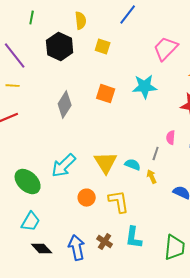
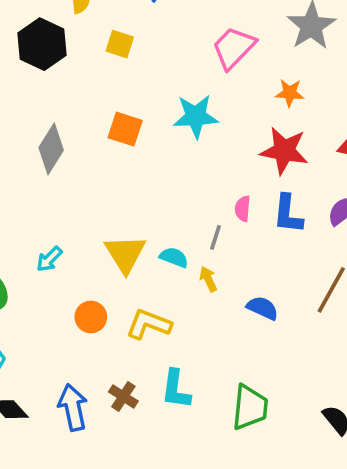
cyan arrow: (64, 166) -> (49, 259), size x0.6
yellow L-shape: (119, 202) -> (149, 324), turned -60

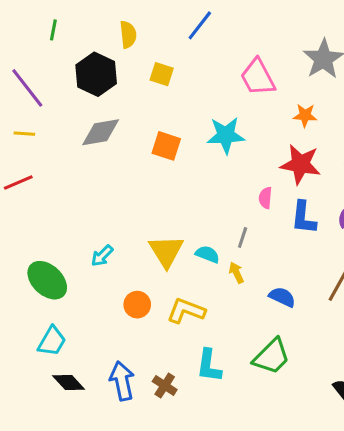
pink trapezoid: (234, 48) -> (258, 77), turned -72
gray diamond: (51, 149) -> (101, 132), moved, turned 48
pink semicircle: (243, 209) -> (265, 198), moved
brown cross: (123, 397) -> (165, 385), moved
green trapezoid: (250, 407) -> (272, 356), moved, turned 39

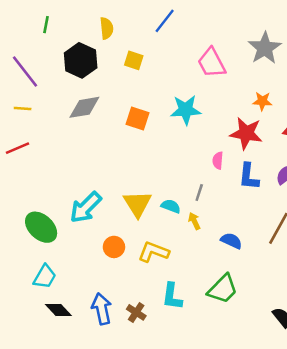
orange star: (305, 115) -> (262, 101), moved
cyan arrow: (102, 256) -> (86, 207), size x1.8

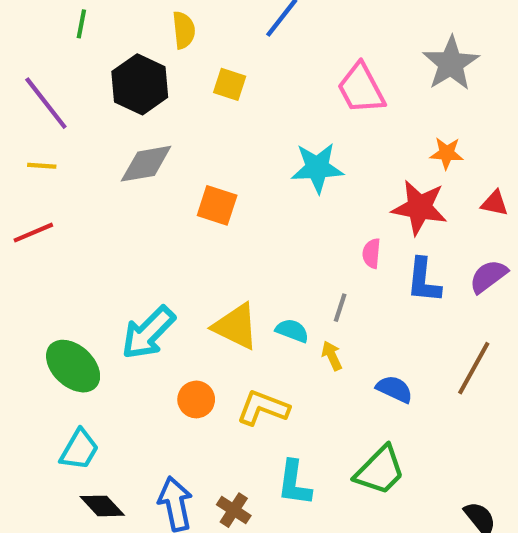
orange square: (137, 118) -> (217, 205), moved
yellow triangle: (137, 204) -> (236, 326), turned -32

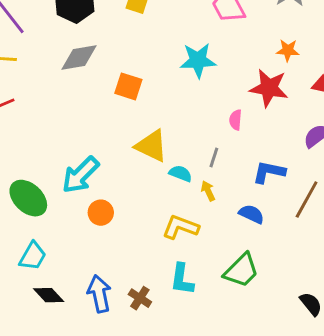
blue L-shape: (424, 281) -> (269, 172), moved, turned 96
yellow triangle: (236, 326) -> (151, 146), moved
orange circle: (196, 399) -> (101, 213), moved
yellow L-shape: (263, 408) -> (180, 227), moved

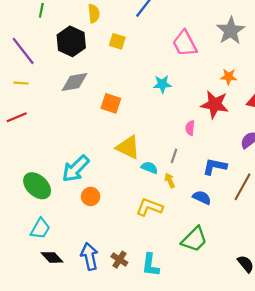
cyan star: (198, 60) -> (162, 84), size x0.7
cyan L-shape: (182, 279) -> (150, 265), moved

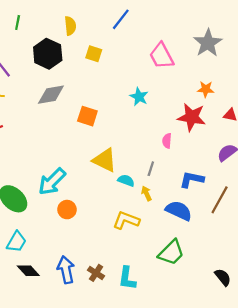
cyan star: (162, 84) -> (139, 97), turned 30
blue semicircle: (202, 198) -> (179, 211), size x1.4

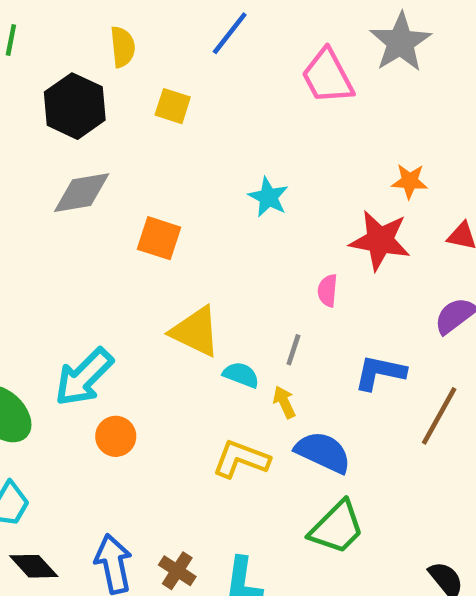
gray star: (208, 43) -> (400, 42), moved
pink trapezoid: (162, 56) -> (328, 76), moved
blue semicircle: (179, 211) -> (323, 452), moved

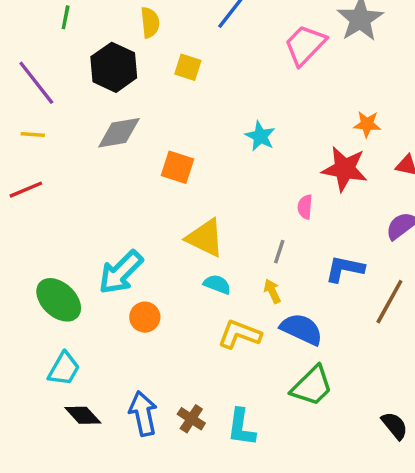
pink trapezoid: (328, 76) -> (305, 45), turned 72
cyan semicircle: (241, 375) -> (217, 284), moved

